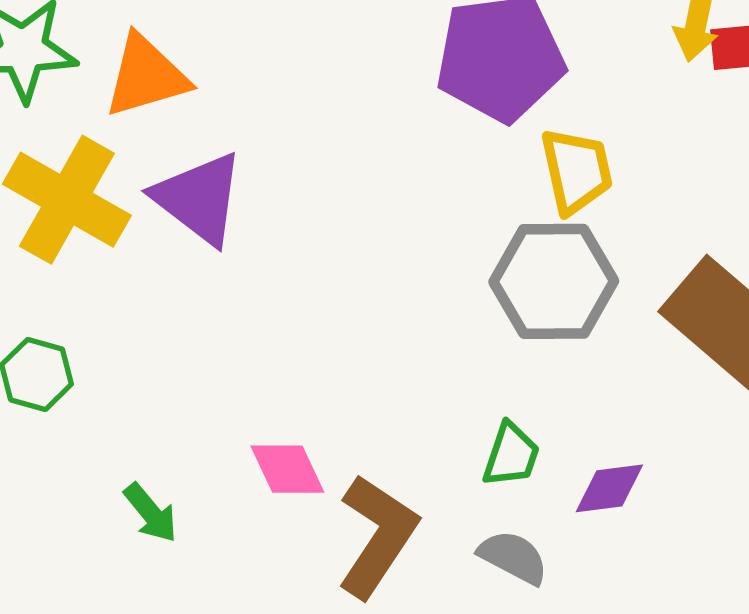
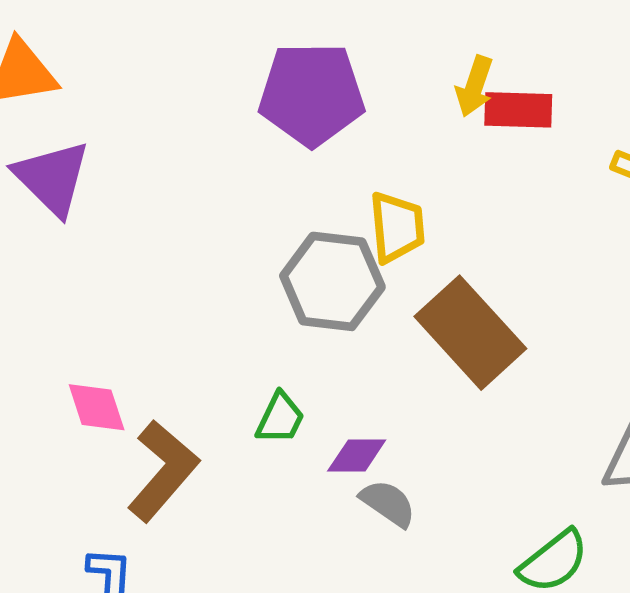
yellow trapezoid: (576, 171) -> (397, 227), moved
gray semicircle: (513, 557) -> (388, 503), moved

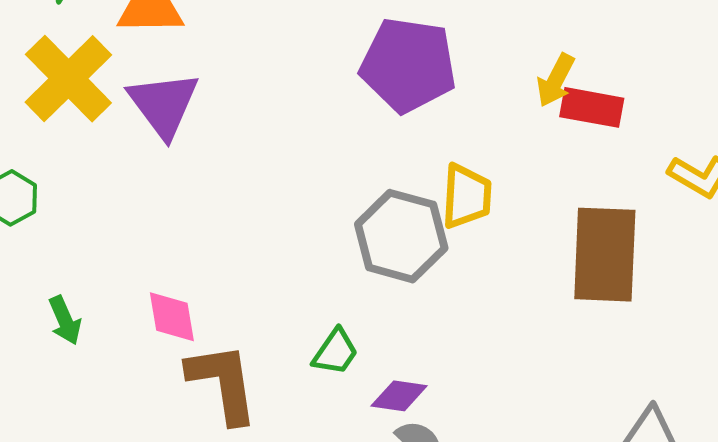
brown rectangle: (470, 333) -> (605, 255), moved, turned 36
brown L-shape: (163, 471) -> (223, 383), turned -58

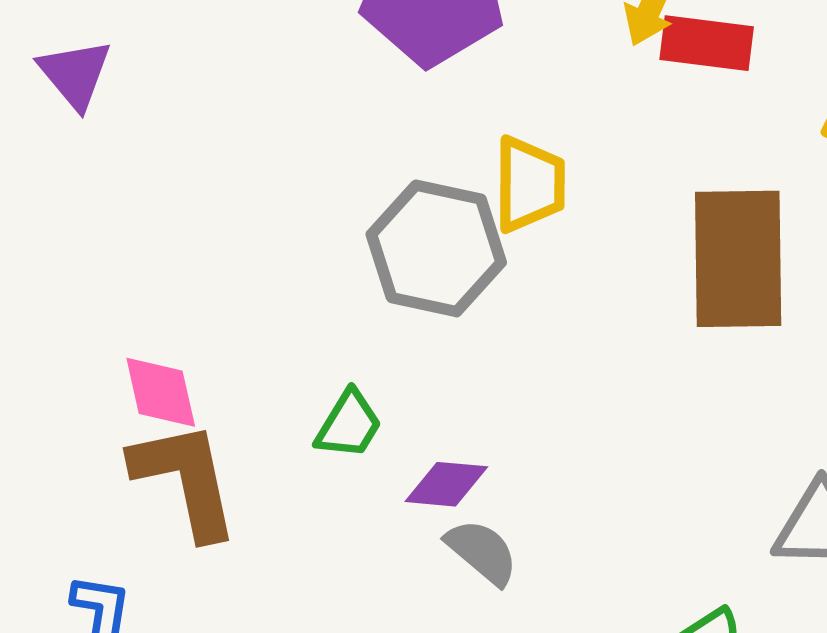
purple triangle: (163, 104) -> (75, 74), size x0.7
pink diamond: (172, 317) -> (161, 392), moved

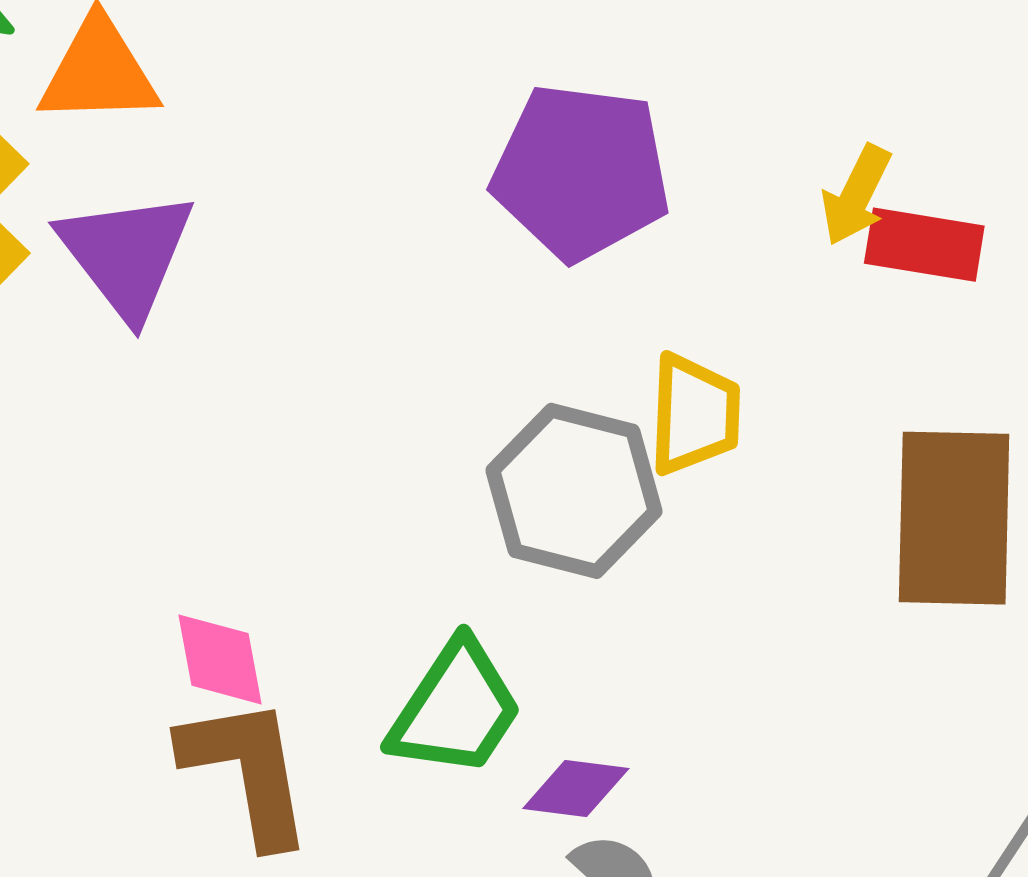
purple triangle: (75, 74) -> (127, 254), size x1.5
green trapezoid: (349, 425) -> (456, 709), size x1.6

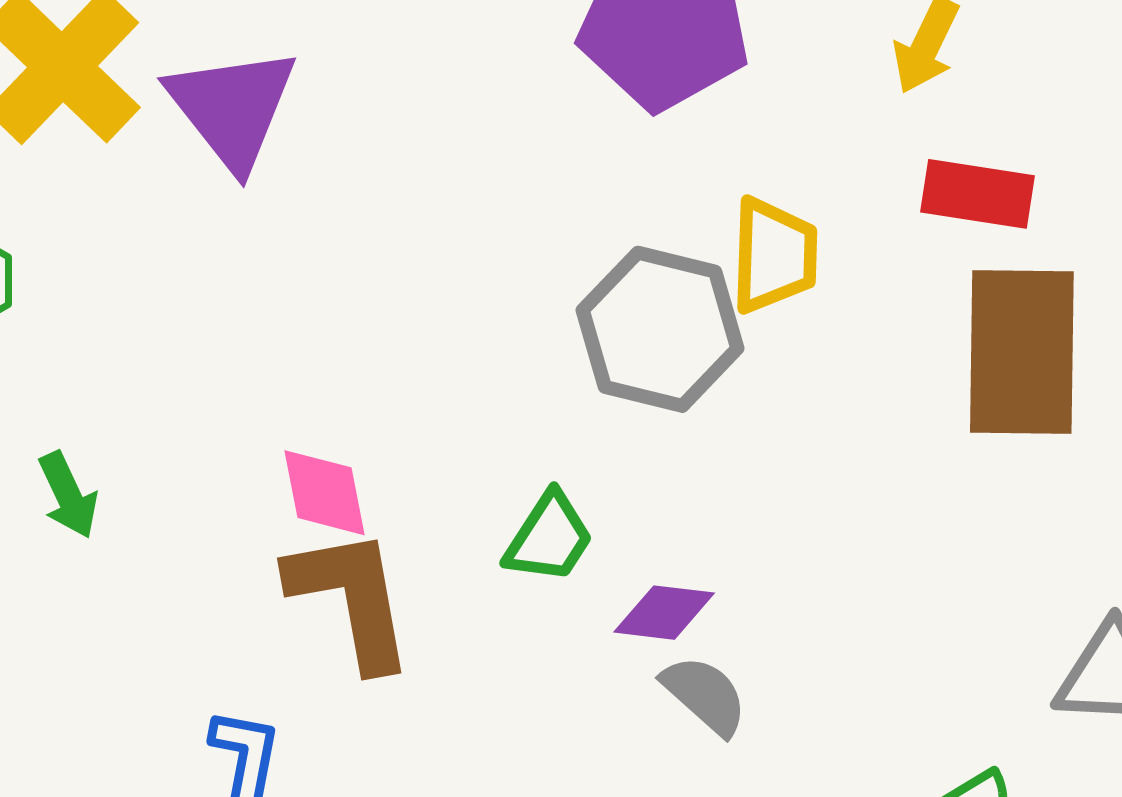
red rectangle: (924, 245) -> (977, 194), moved
green trapezoid: (456, 709) -> (549, 538), size x0.7

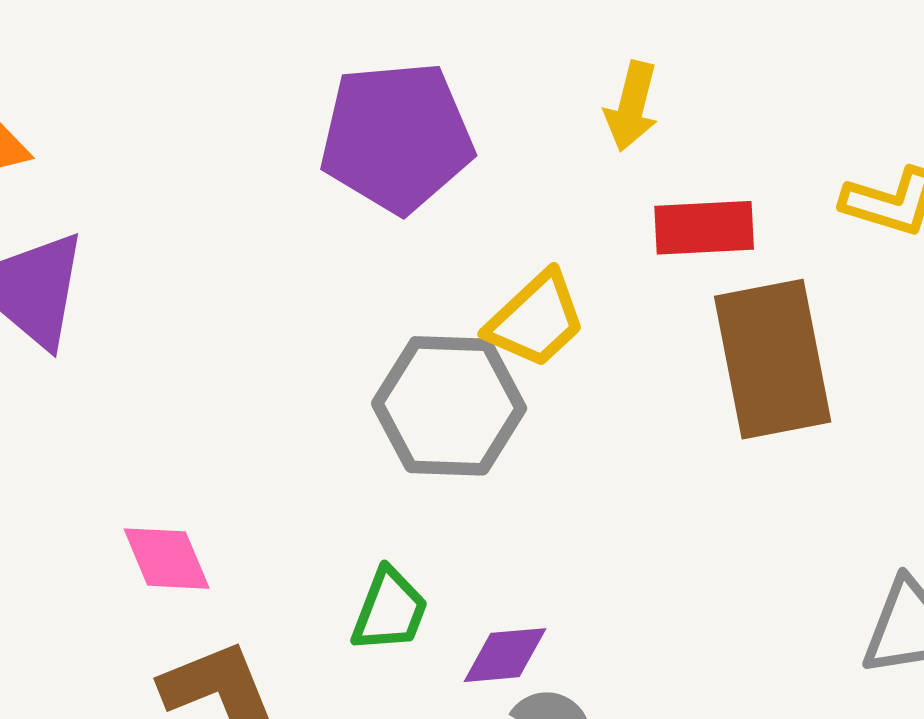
yellow trapezoid: (774, 255) -> (536, 320), turned 57
pink diamond: (324, 493) -> (167, 559), moved

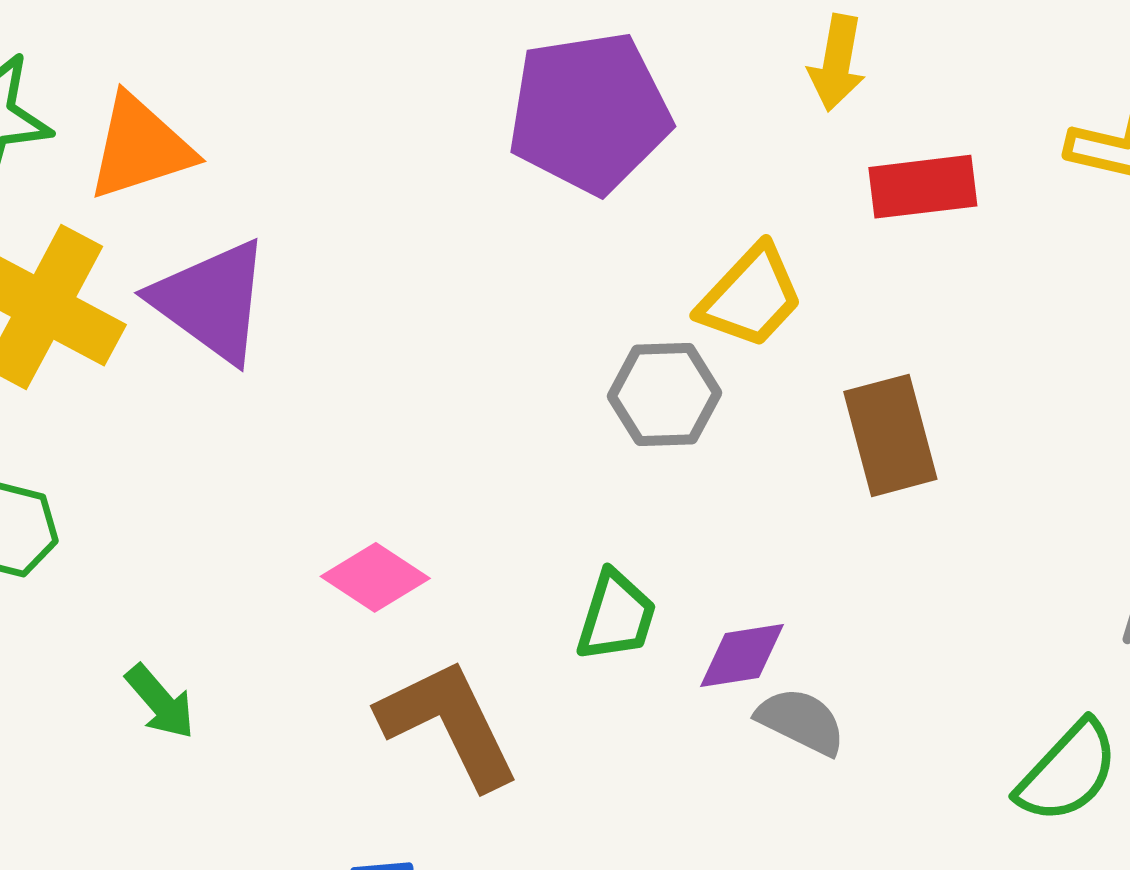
brown rectangle: (773, 359) -> (890, 435), moved, size x0.7
gray hexagon: (449, 406) -> (665, 395), size x0.7
pink diamond: (167, 559) -> (375, 577), turned -30

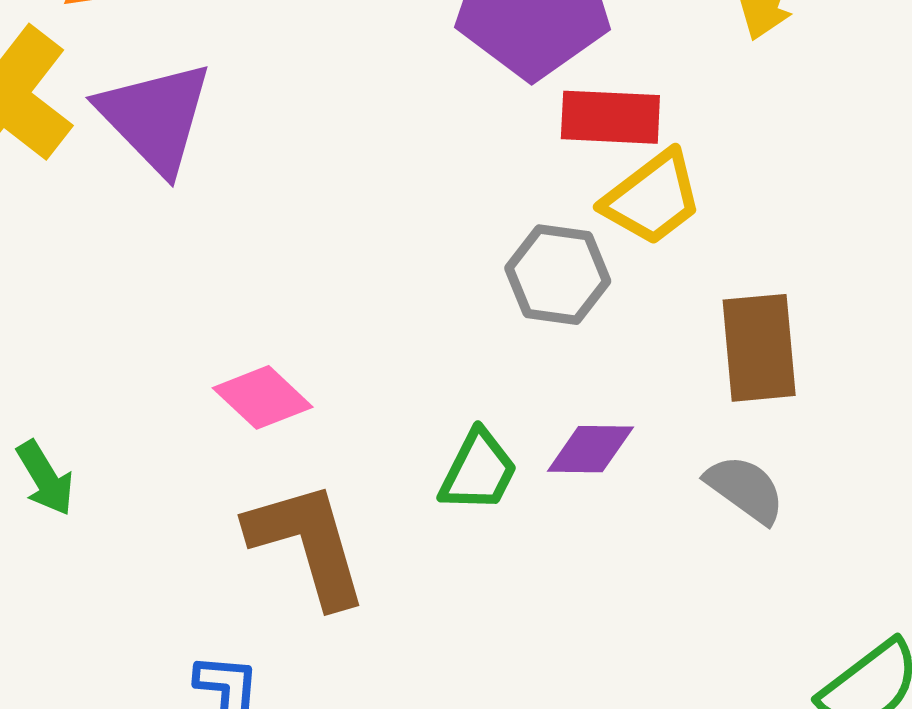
red rectangle: (923, 187) -> (610, 117), moved
purple diamond: (742, 655) -> (590, 449), moved
gray semicircle: (801, 721) -> (745, 489), moved

